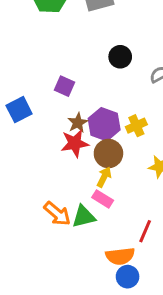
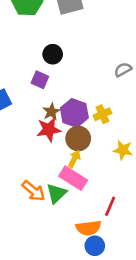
black circle: (120, 57) -> (53, 54), moved
pink rectangle: (103, 199) -> (73, 178), size x1.5
green triangle: (84, 217) -> (56, 193), turned -30

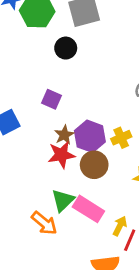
black circle: (53, 54) -> (66, 48), moved
yellow arrow: (74, 159) -> (120, 226), moved
green triangle: (56, 193) -> (63, 200), moved

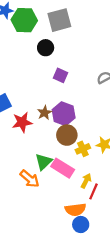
purple square: (51, 99) -> (60, 75), moved
yellow cross: (121, 138) -> (83, 149), moved
red star: (61, 155) -> (22, 122), moved

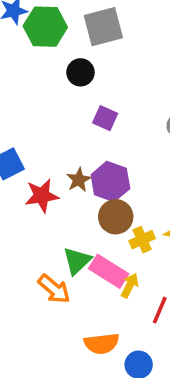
yellow arrow: (86, 181) -> (130, 285), moved
orange semicircle: (75, 210) -> (102, 344), moved

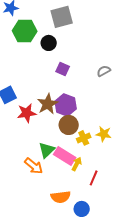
green hexagon: (45, 27) -> (25, 31), moved
brown star: (79, 180) -> (48, 104), size x1.5

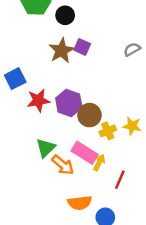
brown star: (48, 104) -> (61, 51), moved
purple hexagon: (66, 105) -> (69, 103), moved
green triangle: (47, 150) -> (46, 148), moved
orange arrow: (34, 166) -> (63, 165), moved

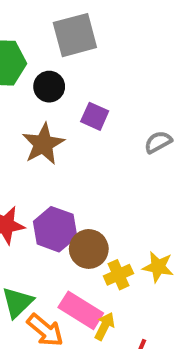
purple square: (82, 47) -> (95, 116), moved

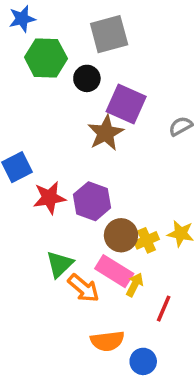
purple square: (95, 116) -> (126, 104), size x1.6
brown star: (43, 144) -> (106, 133), moved
brown circle: (89, 249) -> (121, 235), moved

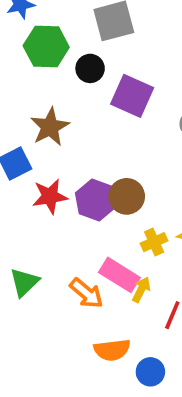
brown star: (106, 133) -> (50, 127), moved
brown circle: (121, 235) -> (127, 196), moved
green triangle: (60, 264) -> (24, 282), moved

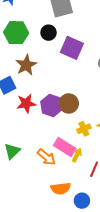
green hexagon: (46, 46) -> (16, 33), moved

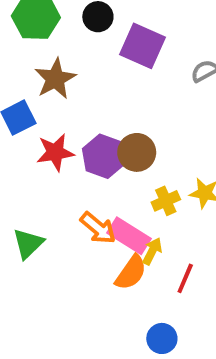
orange arrow: (46, 157) -> (98, 228), moved
orange semicircle: (61, 188) -> (131, 273), moved, turned -48

